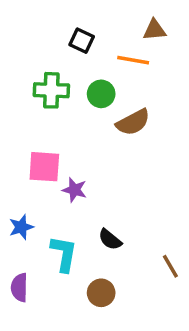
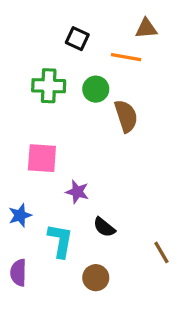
brown semicircle: (133, 122) -> (126, 116), turned -80
purple star: (74, 190) -> (77, 192), moved

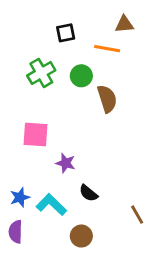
black square: (77, 39) -> (66, 33), turned -36
green cross: (49, 86) -> (41, 73), turned -32
blue star: (20, 215) -> (20, 197), moved
cyan L-shape: (60, 241) -> (51, 205), turned -56

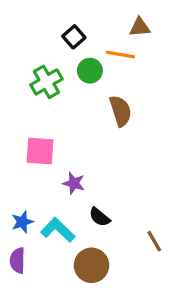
black square: (66, 33) -> (74, 37), turned -30
green circle: (81, 76) -> (90, 71), moved
brown circle: (81, 236) -> (92, 265), size x1.4

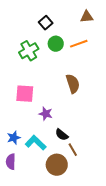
orange line: (120, 55) -> (79, 44), moved, turned -30
brown semicircle: (120, 111) -> (73, 84), moved
brown line: (154, 241) -> (73, 150), moved

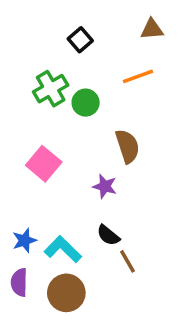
green circle: (56, 44) -> (86, 103), moved
pink square: (25, 94) -> (44, 164), turned 36
purple star: (46, 114) -> (105, 186), moved
brown circle: (57, 165) -> (66, 293), moved

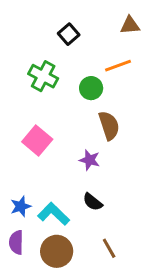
green cross: (51, 89) -> (43, 76), turned -32
green circle: (86, 103) -> (91, 88), moved
brown line: (127, 261) -> (109, 248), moved

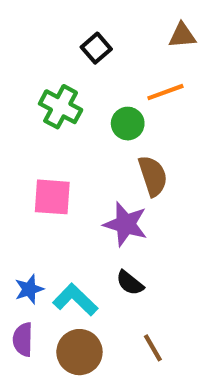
pink square: (37, 141) -> (52, 197), turned -36
purple star: (90, 160) -> (126, 224), size x1.5

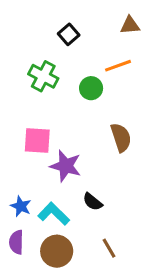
brown semicircle: (153, 176) -> (121, 138), moved
purple star: (126, 224) -> (66, 166), moved
blue star: (29, 289) -> (21, 206), turned -30

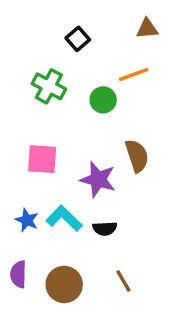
purple star: (66, 166) -> (98, 179), moved
black semicircle: (93, 202) -> (105, 229), turned -42
blue star: (21, 206) -> (27, 220), moved
cyan L-shape: (54, 214) -> (64, 218), moved

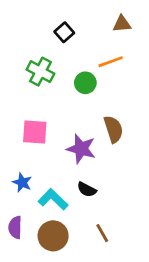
cyan L-shape: (64, 218) -> (53, 199), moved
black semicircle: (105, 229) -> (87, 190), turned 30

